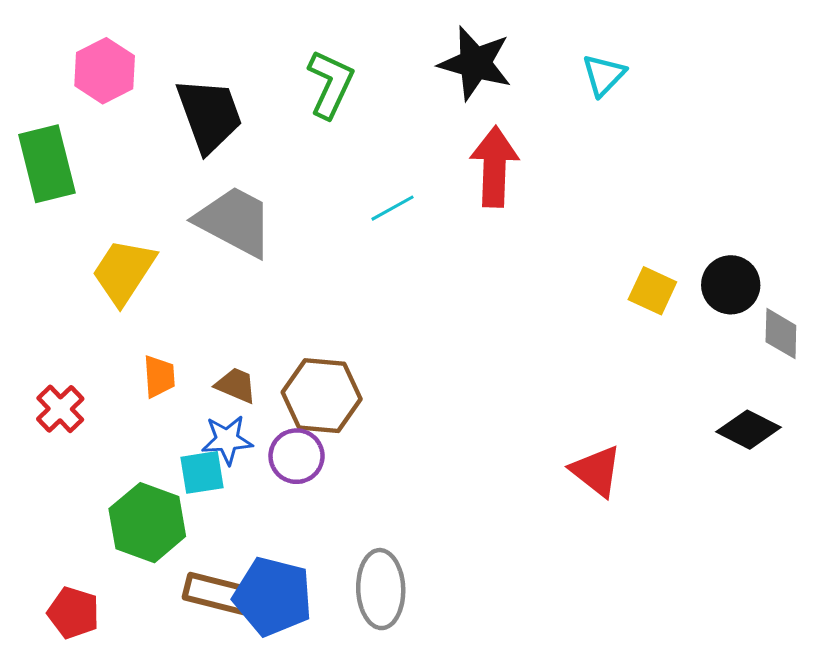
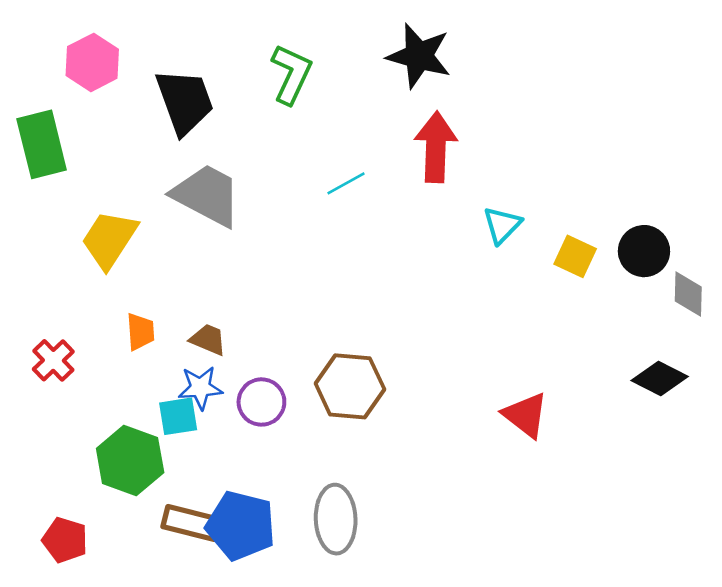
cyan triangle: (604, 75) -> (502, 225), moved
brown hexagon: (322, 396) -> (350, 386), moved

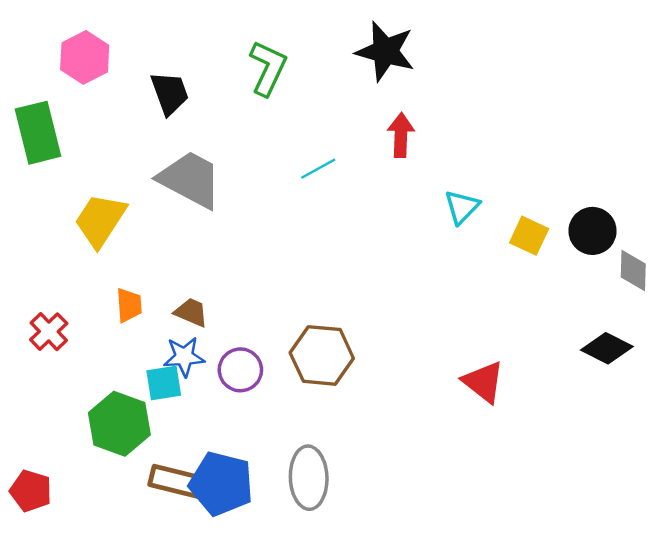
black trapezoid: (185, 101) -> (170, 93), size x0.7
red arrow: (436, 147) -> (401, 135), size x0.7
red pentagon: (65, 540) -> (31, 491), moved

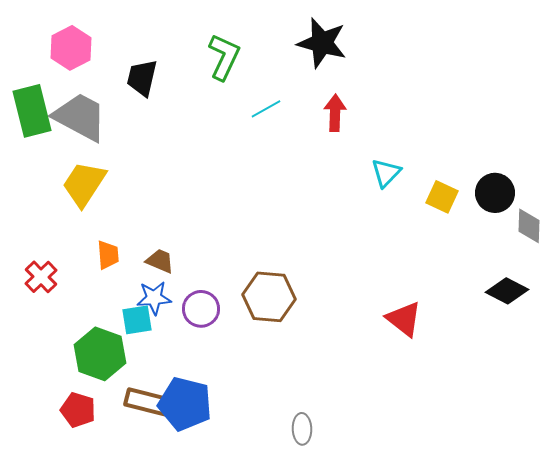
black trapezoid: (170, 93) -> (142, 78), turned -147
cyan line: (318, 169) -> (266, 109), moved
gray trapezoid: (190, 179) -> (80, 117), moved
gray ellipse: (309, 478) -> (302, 429), moved, size x0.6
red pentagon: (31, 491) -> (78, 410), moved

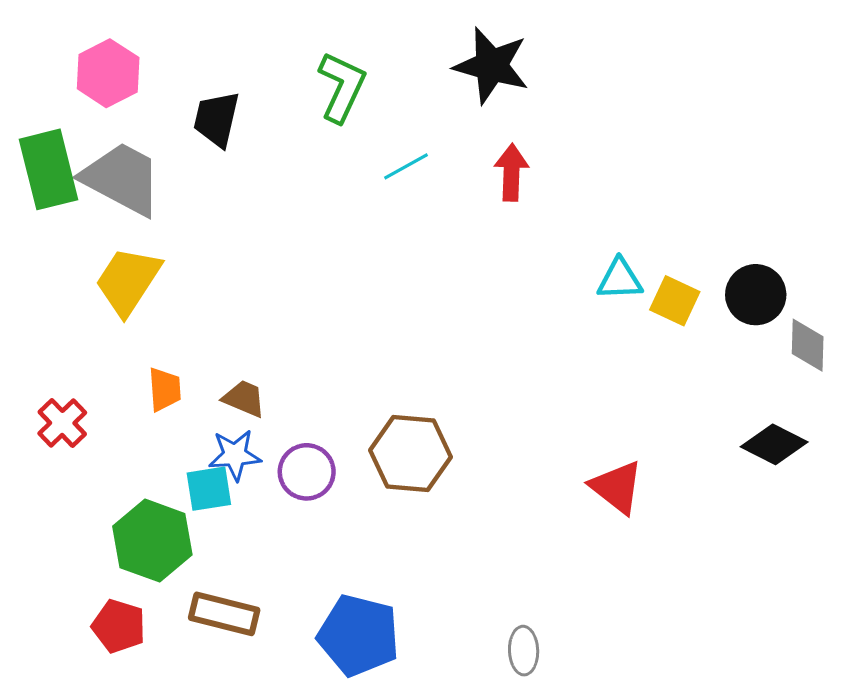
cyan triangle: (386, 173) -> (620, 279), moved, turned 44
blue pentagon: (185, 404) -> (359, 635), moved
gray ellipse: (302, 429) -> (524, 651), moved

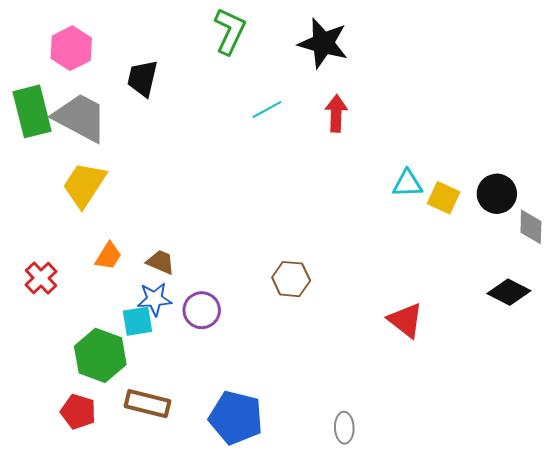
green L-shape: (342, 87) -> (230, 31), moved
orange trapezoid: (165, 389) -> (108, 256), turned 36
brown hexagon: (411, 454) -> (291, 279), moved, size x0.7

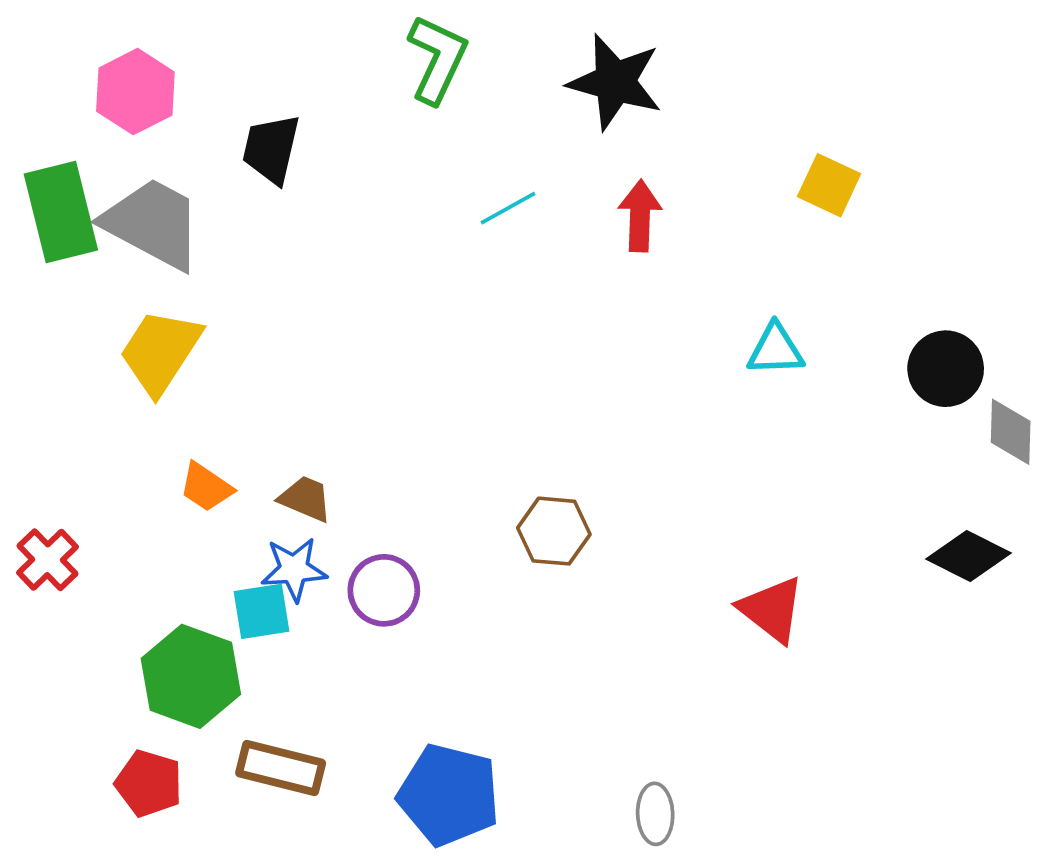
yellow square: (444, 198) -> (829, 185), moved
orange trapezoid: (108, 256) -> (206, 487), turned 92
red cross: (41, 278) -> (47, 560), moved

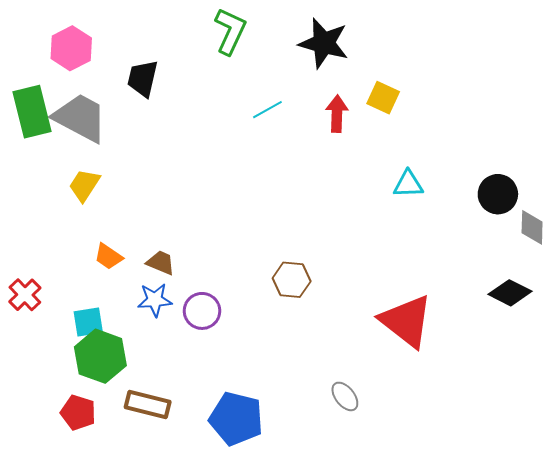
yellow square: (829, 185) -> (383, 98), moved
yellow trapezoid: (160, 351) -> (84, 185), size x0.7
red triangle: (772, 609) -> (406, 321), size x1.5
cyan square: (262, 611) -> (88, 322), moved
gray ellipse: (655, 814) -> (345, 396), moved, turned -36

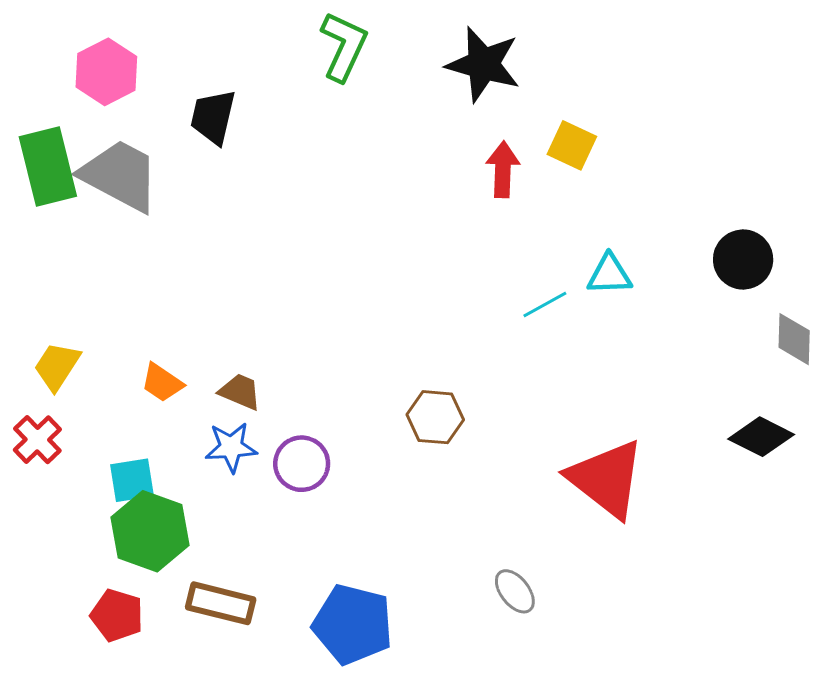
cyan line: (267, 110) -> (545, 305), moved
yellow trapezoid: (84, 185) -> (57, 366), moved
black circle: (498, 194) -> (743, 259), moved

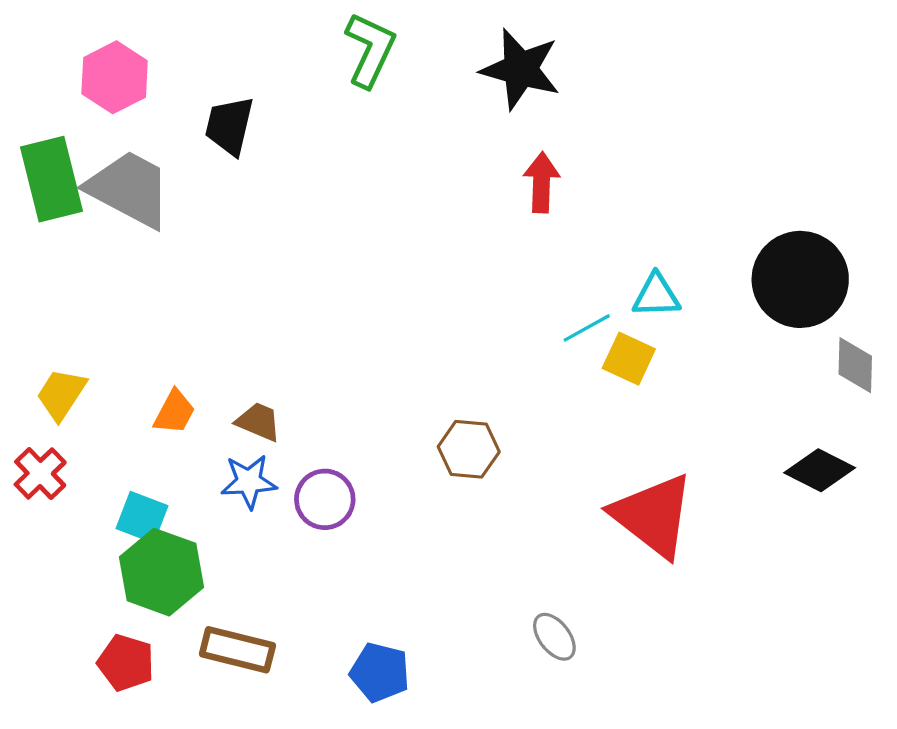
yellow square: (572, 145) -> (629, 359), moved
black circle: (743, 259) -> (800, 279), size x1.5
orange trapezoid: (162, 383) -> (174, 412), turned -96
cyan square: (132, 480) -> (142, 517), turned 30
blue pentagon: (353, 624) -> (380, 672), size x0.7

